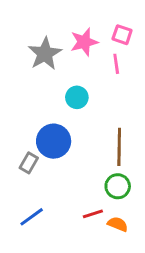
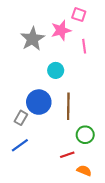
pink square: (122, 35) -> (79, 15), moved
brown line: (119, 147) -> (68, 106), moved
blue line: (32, 217) -> (20, 145), moved
orange semicircle: (118, 224) -> (84, 171), moved

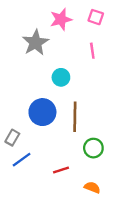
pink square: (79, 15) -> (96, 17), moved
pink star: (61, 30) -> (61, 19), moved
gray rectangle: (21, 118) -> (12, 138), moved
red line: (67, 155) -> (61, 170), moved

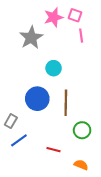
pink square: (96, 17) -> (75, 15), moved
pink line: (92, 51) -> (81, 36), moved
red line: (61, 170) -> (54, 150), turned 32

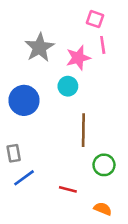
pink star: (54, 17) -> (78, 58), moved
blue circle: (37, 99) -> (24, 100), moved
gray rectangle: (11, 121) -> (14, 153), turned -40

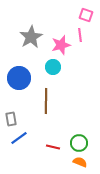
pink square: (95, 19) -> (86, 15), moved
brown line: (83, 130) -> (46, 101), moved
green circle: (104, 165) -> (79, 143), moved

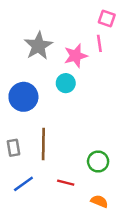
brown line: (46, 101) -> (43, 144), moved
blue line: (19, 138) -> (23, 184), moved
green circle: (79, 143) -> (98, 161), moved

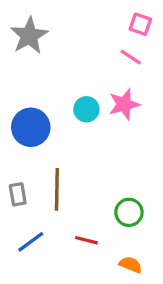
pink line: (99, 43) -> (131, 57), turned -49
gray star: (38, 46) -> (29, 36), moved
pink star: (76, 56) -> (124, 104), moved

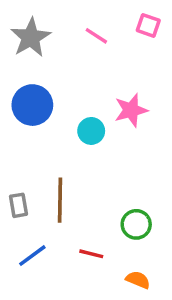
pink line: (131, 57) -> (96, 36), moved
cyan circle: (86, 109) -> (91, 131), moved
blue circle: (31, 127) -> (32, 105), moved

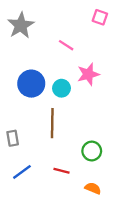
pink line: (96, 36) -> (66, 45), moved
blue circle: (32, 105) -> (31, 84), moved
brown line: (60, 200) -> (52, 123), moved

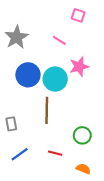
pink square: (100, 17) -> (78, 15), moved
gray star: (21, 25) -> (17, 37), moved
cyan circle: (61, 88) -> (55, 79), size x1.5

